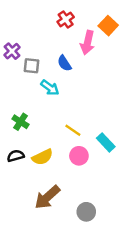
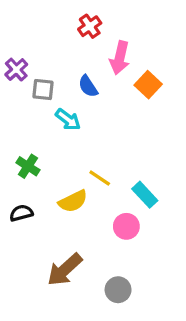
orange square: (108, 26) -> (148, 85), moved
pink circle: (79, 156) -> (126, 226), moved
yellow semicircle: (42, 157) -> (73, 201), moved

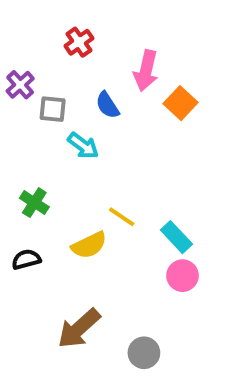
red cross: (90, 26) -> (79, 42), moved
pink circle: (126, 226) -> (183, 276), moved

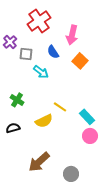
red cross: (79, 42) -> (39, 21), size x1.6
orange square: (180, 103) -> (80, 61), moved

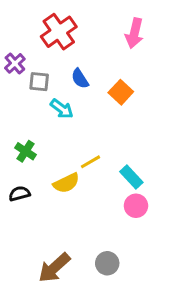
pink arrow: (72, 35) -> (134, 33), moved
yellow line: (60, 107) -> (91, 162), turned -64
brown arrow: (39, 162) -> (54, 268), moved

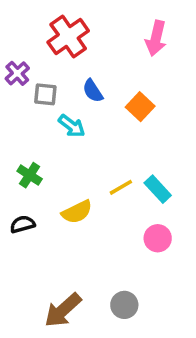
yellow line: (91, 162) -> (121, 187), moved
cyan rectangle: (131, 177) -> (158, 189), moved

